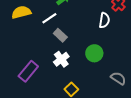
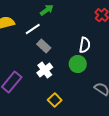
white semicircle: (104, 20) -> (85, 45), moved

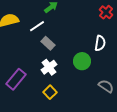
white semicircle: (85, 45) -> (100, 43), moved
yellow square: (55, 100) -> (50, 92), moved

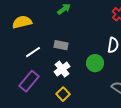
white line: (37, 26) -> (33, 52), moved
gray rectangle: (48, 43) -> (61, 45), turned -32

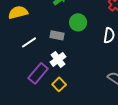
green circle: (95, 63) -> (78, 22), moved
purple rectangle: (29, 81) -> (38, 73), moved

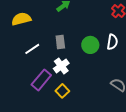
green circle: (78, 22) -> (90, 45), moved
gray rectangle: (57, 35) -> (60, 42), turned 72

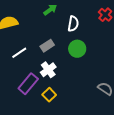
gray rectangle: (60, 42) -> (47, 46), turned 64
white semicircle: (112, 42) -> (73, 24), moved

